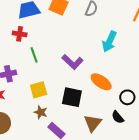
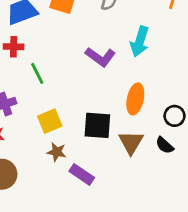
purple L-shape: (72, 62) -> (100, 57), moved
orange ellipse: (101, 82) -> (135, 99), turned 75
brown triangle: (93, 123) -> (131, 142), moved

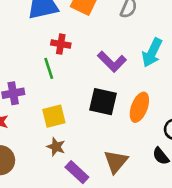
red cross: (14, 47) -> (61, 44), moved
black square: (97, 125) -> (103, 102), moved
brown triangle: (131, 142) -> (116, 162), moved

